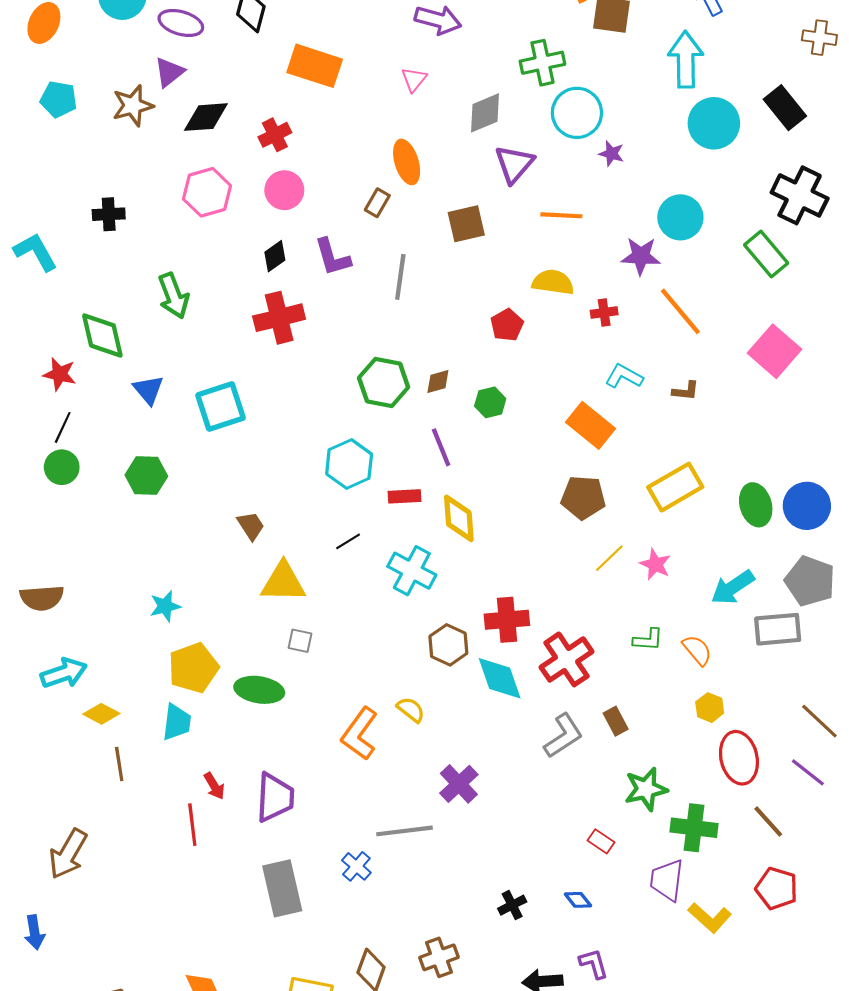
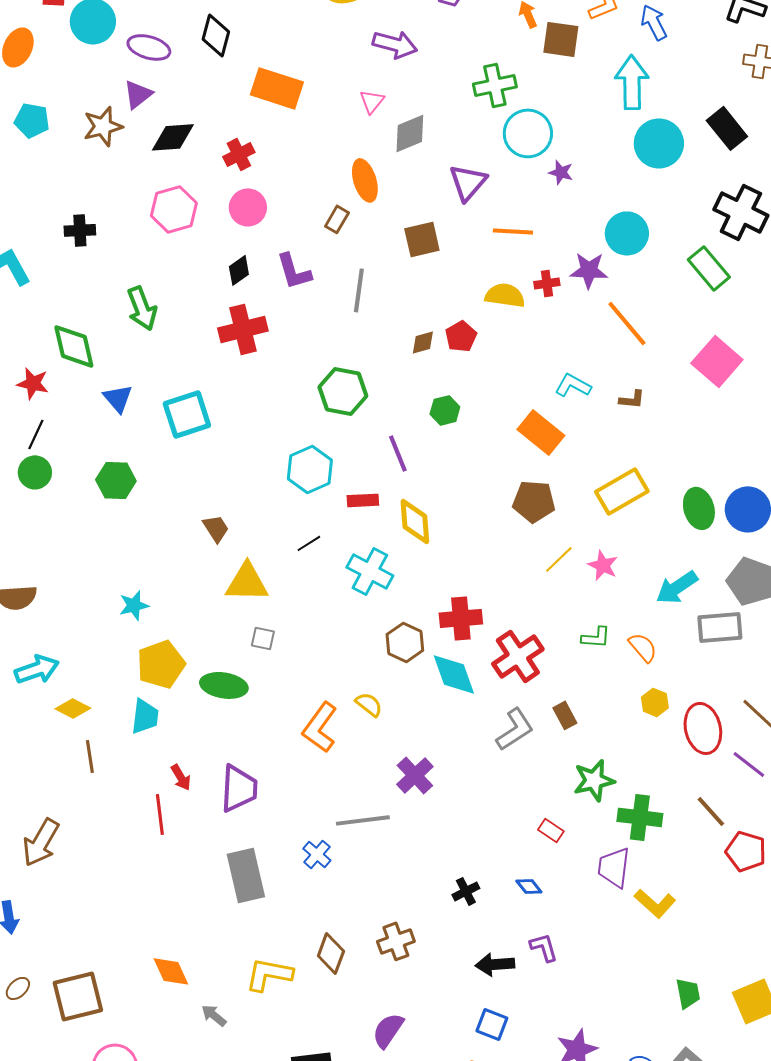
gray diamond: (485, 113) -> (410, 133), moved
red cross: (604, 312) -> (547, 283), moved
brown diamond: (438, 381) -> (423, 342), moved
red ellipse: (739, 758) -> (703, 728), moved
red pentagon: (777, 888) -> (746, 851), moved

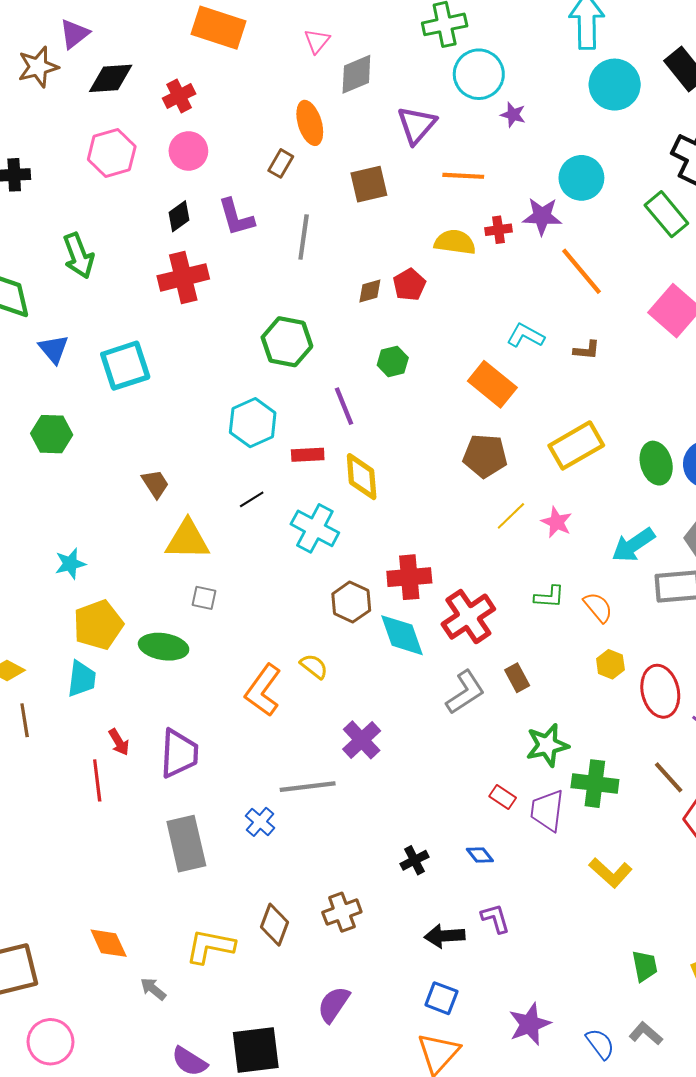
purple trapezoid: (614, 867) -> (547, 810), moved

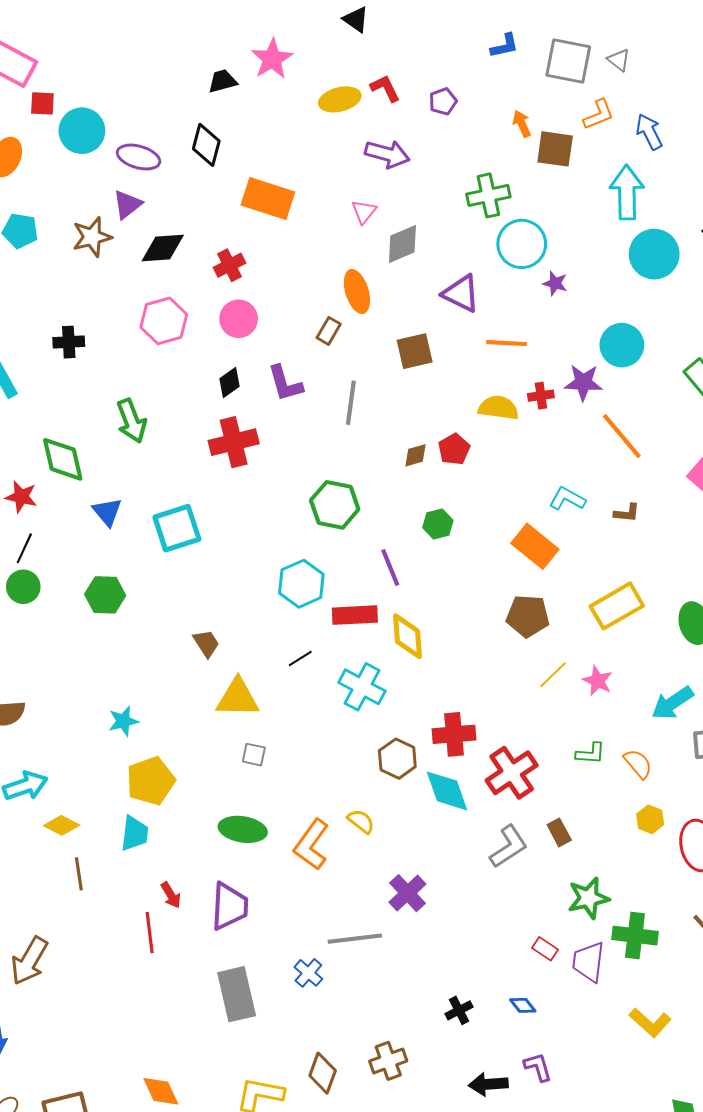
purple triangle: (417, 125) -> (461, 294), turned -45
red rectangle: (308, 455) -> (355, 615), size x1.4
green ellipse: (164, 647) -> (243, 829), moved

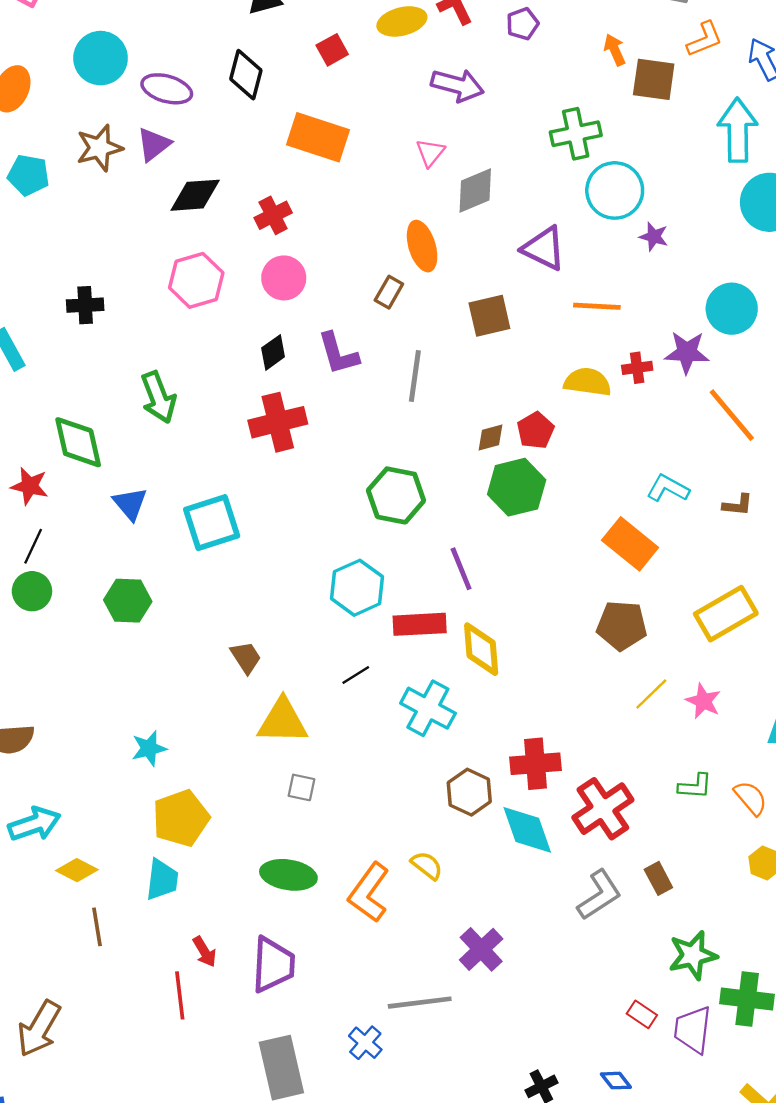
red square: (42, 103) -> (332, 50), moved, turned -32
brown star: (92, 237) -> (99, 148), moved
green hexagon: (438, 524) -> (517, 487), moved, size x1.6

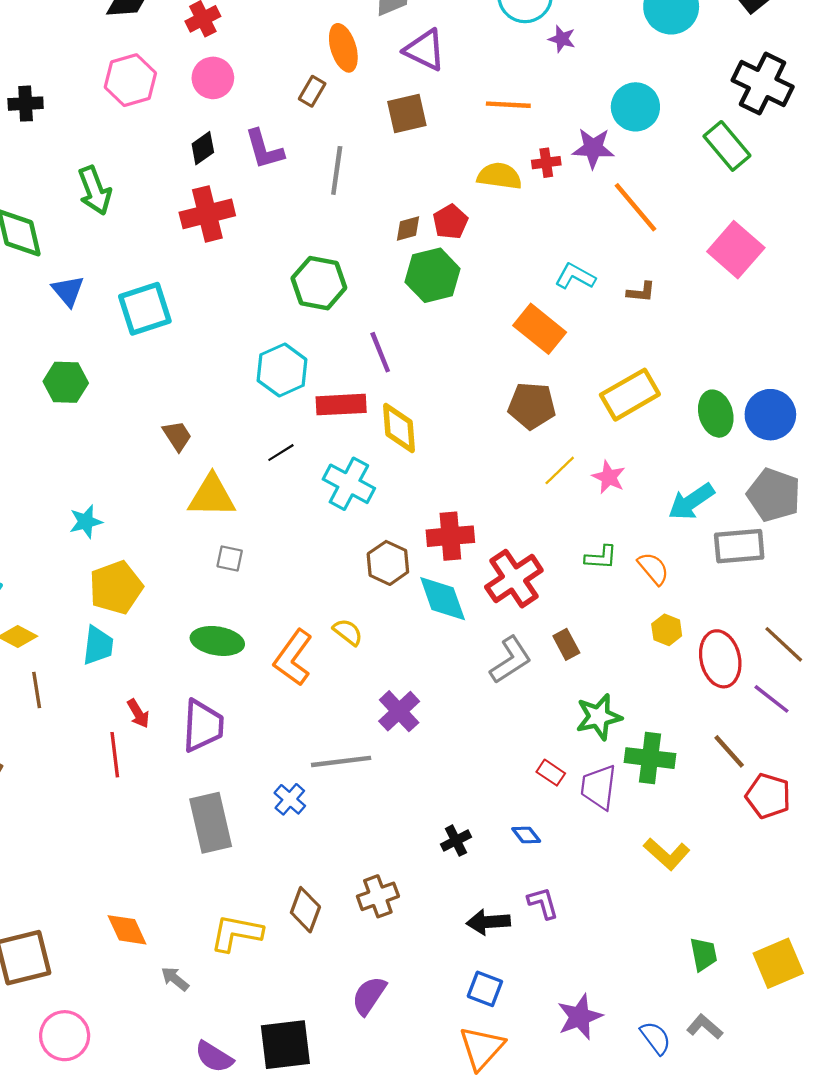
purple triangle: (544, 248) -> (425, 50), moved

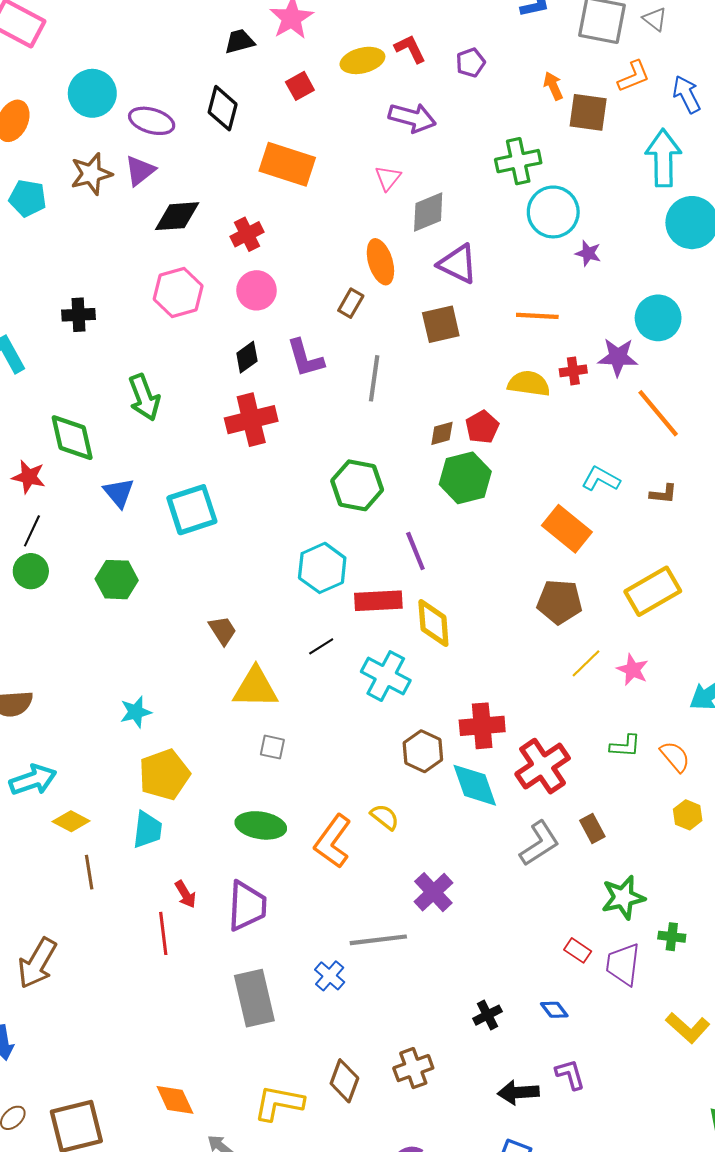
green cross: (650, 758) -> (672, 937), size x0.6

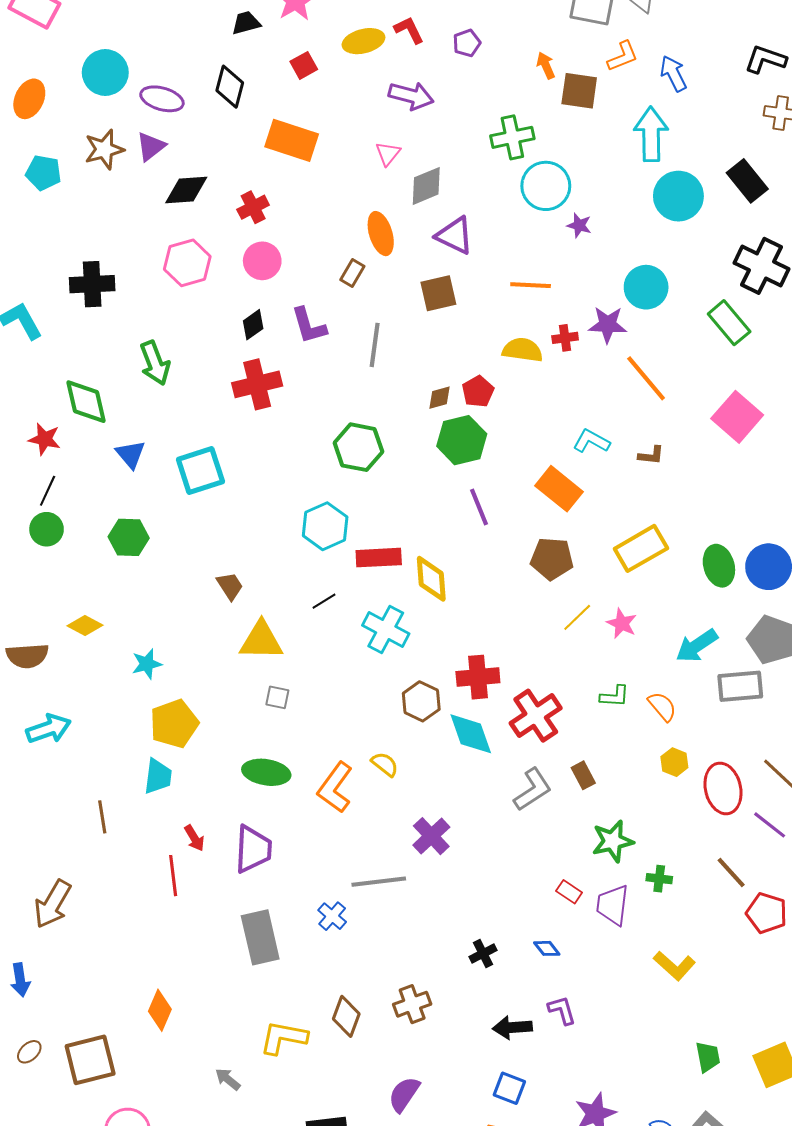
black cross: (79, 315) -> (92, 284), size x1.4
purple line: (415, 551) -> (479, 507), moved
yellow diamond: (71, 821) -> (85, 625), moved
orange diamond: (175, 1100) -> (160, 1010), moved, turned 48

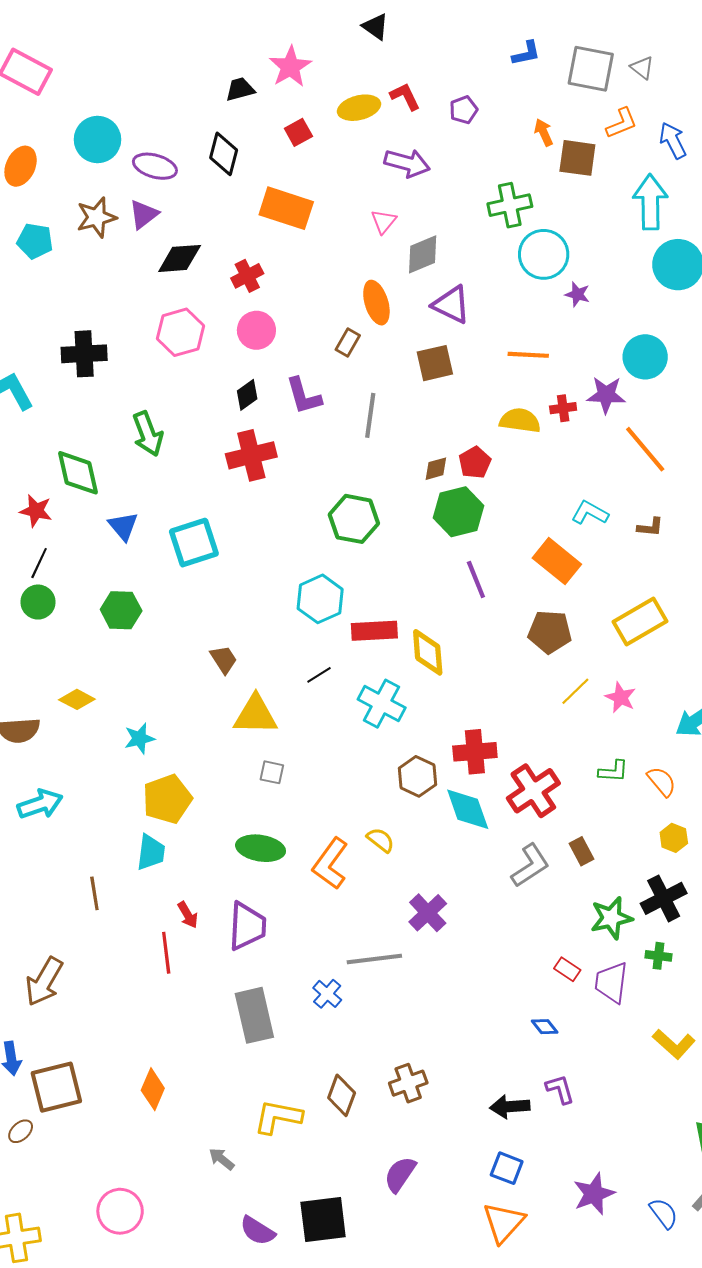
black cross: (483, 954) -> (664, 898), moved, size x1.6
brown square: (90, 1060) -> (56, 1087), moved

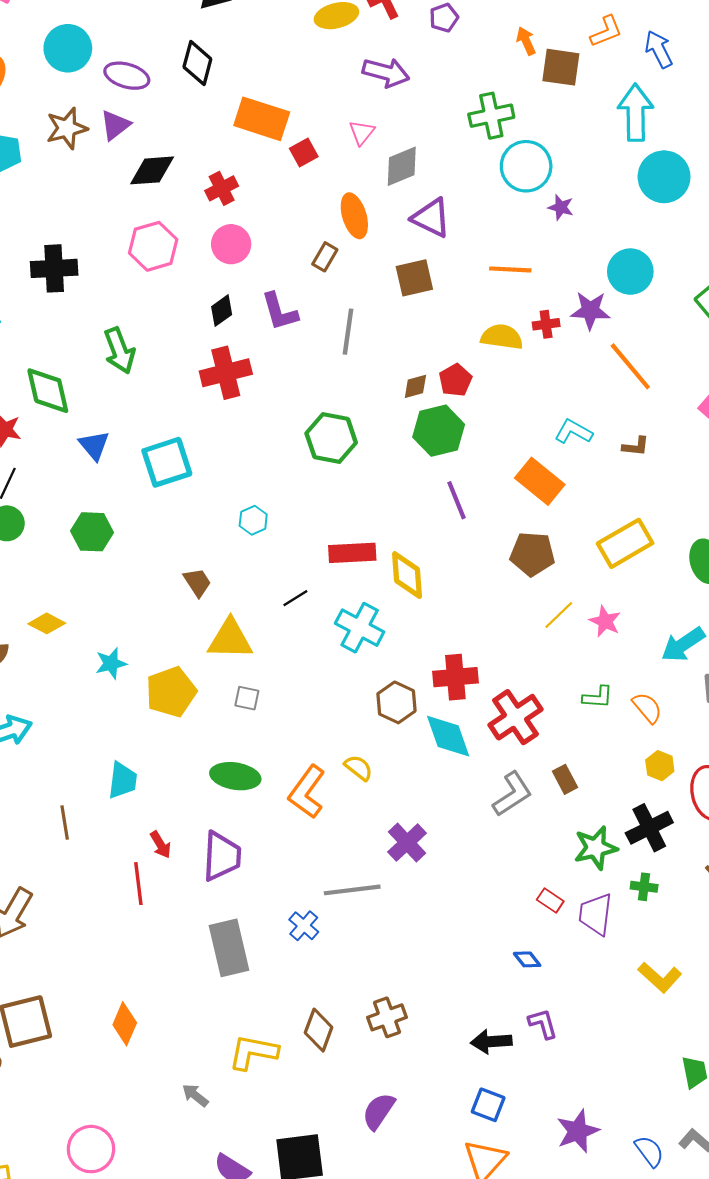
red square: (298, 132) -> (304, 153), moved
cyan hexagon: (320, 599) -> (253, 520), moved, size x0.6
yellow pentagon: (167, 799) -> (171, 692), moved

